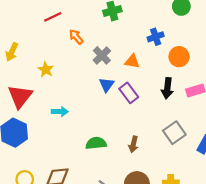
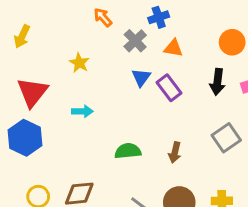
blue cross: (156, 37) -> (159, 17), moved
yellow star: (46, 70) -> (79, 63), moved

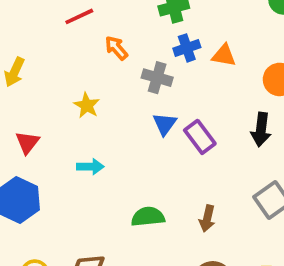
gray cross: (135, 41) -> (157, 78), turned -30
orange triangle: (173, 48) -> (224, 55), moved
red triangle: (32, 92) -> (27, 143), size x0.6

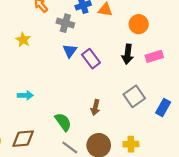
cyan arrow: (90, 167) -> (25, 95), moved
green semicircle: (148, 217) -> (63, 122), moved, turned 60

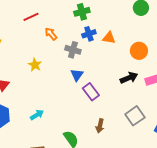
black arrow: (128, 54) -> (129, 78), turned -120
purple rectangle: (91, 59) -> (91, 92), moved
cyan arrow: (25, 95) -> (37, 115), turned -32

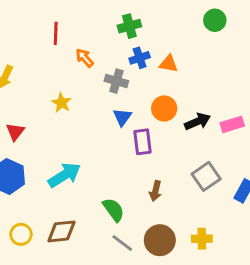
red line: (31, 17) -> (56, 33), turned -63
orange circle: (139, 51) -> (164, 108), moved
purple rectangle: (91, 92) -> (142, 142), turned 30
cyan arrow: (37, 115) -> (64, 175), size x1.6

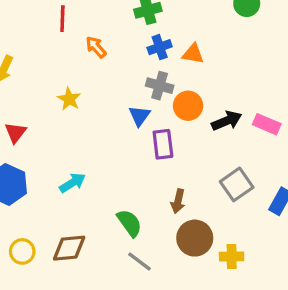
gray cross: (116, 81) -> (160, 86), moved
pink rectangle: (232, 124) -> (267, 124), turned 40
cyan arrow: (64, 175) -> (72, 183), size x0.7
brown circle: (160, 240) -> (195, 238), moved

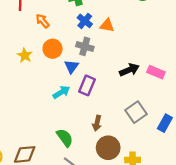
blue cross: (160, 47) -> (85, 21), turned -32
orange circle: (188, 106) -> (53, 49), moved
purple rectangle: (163, 144) -> (87, 85), turned 30
cyan arrow: (72, 183) -> (61, 92), moved

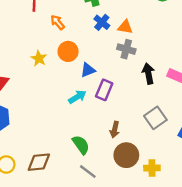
gray cross: (85, 46) -> (126, 49), moved
blue triangle: (71, 67) -> (88, 70), turned 32
black arrow: (129, 70) -> (148, 74), turned -78

